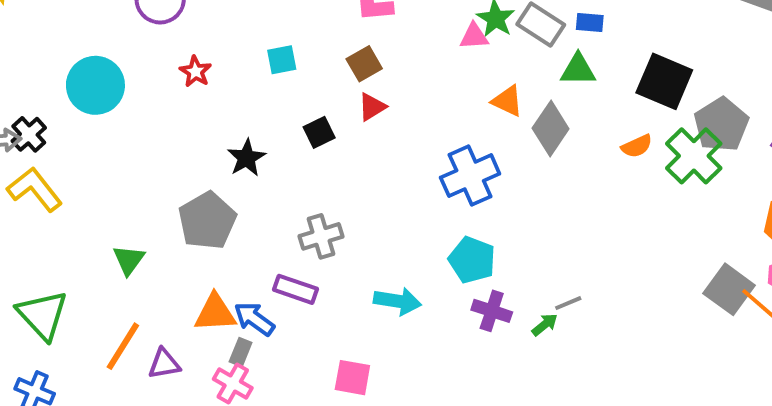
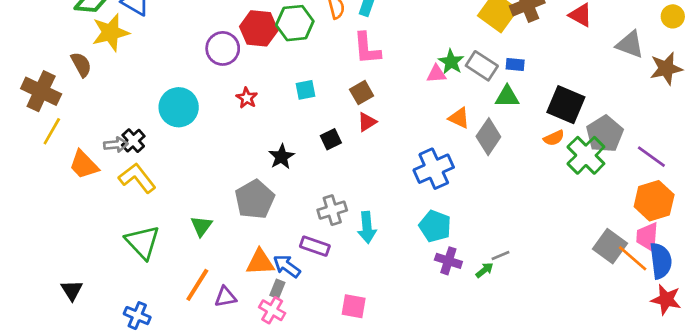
orange semicircle: (637, 146) -> (554, 138), moved
cyan arrow: (398, 301) -> (367, 227), moved, turned 76
green triangle: (42, 315) -> (143, 242), moved

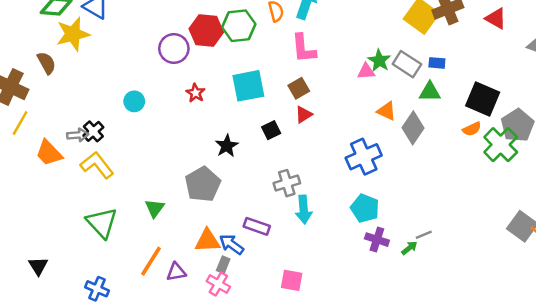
cyan square: (306, 90) -> (248, 86), size x1.8
cyan circle: (179, 107) -> (134, 101), size x0.6
gray cross: (332, 210) -> (287, 183), moved

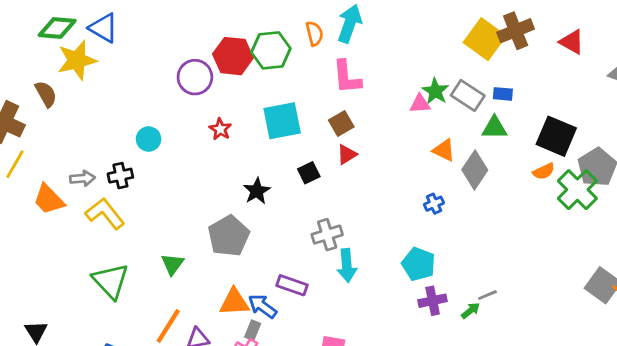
black cross: (93, 131) -> (120, 176), moved, turned 30
blue cross: (364, 157) -> (434, 204), moved, size x0.5
purple cross: (377, 240) -> (433, 301), turned -30

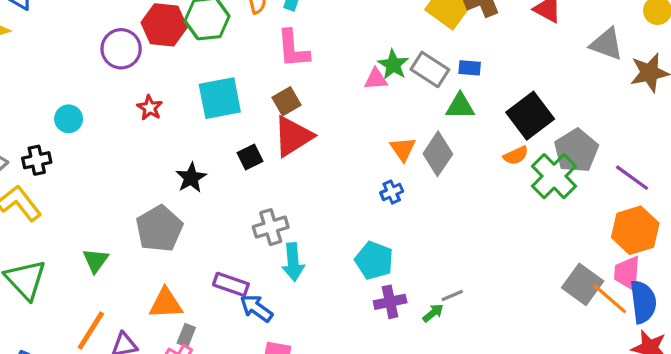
black square: (556, 136) -> (530, 116), turned 30
orange triangle: (444, 150) -> (403, 149), moved, turned 30
red triangle: (347, 154) -> (293, 136), size x1.8
blue arrow: (262, 306) -> (256, 308), moved

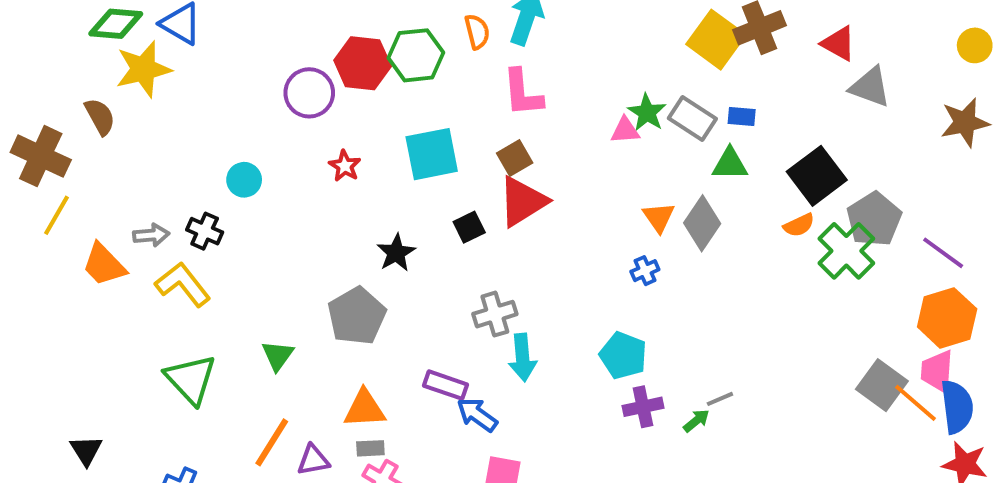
gray triangle: (607, 44) -> (870, 87), moved
black cross: (37, 160) -> (205, 231), turned 36
gray rectangle: (186, 335) -> (370, 448), moved, turned 65

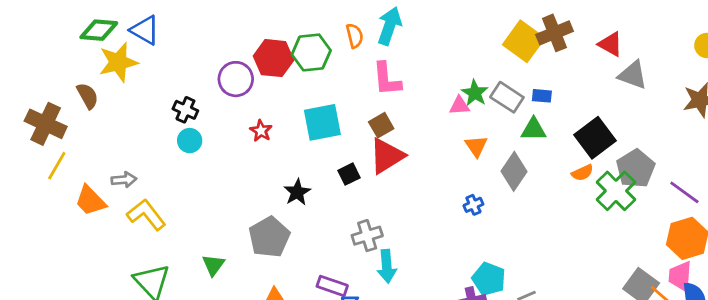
orange triangle: (659, 217) -> (476, 146), moved
black cross: (205, 231) -> (185, 110), moved
cyan pentagon: (623, 355) -> (489, 279), moved

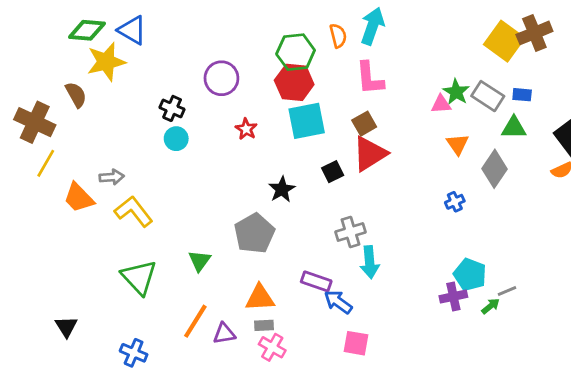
red hexagon: (273, 58) -> (294, 82), moved

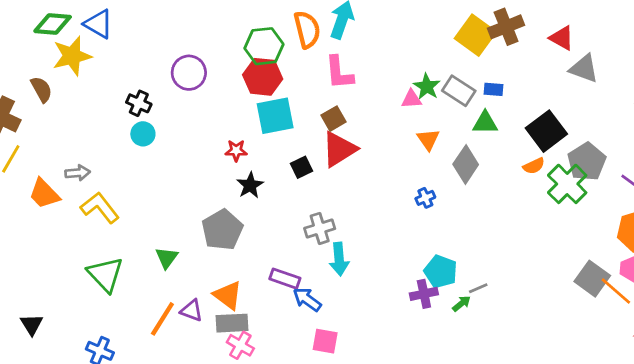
orange semicircle: (338, 36) -> (307, 30), size x1.5
red star: (246, 129) -> (236, 151), moved, turned -30
orange triangle: (260, 298) -> (228, 295), turned 40
gray rectangle: (264, 325) -> (232, 323), size x1.6
purple triangle: (224, 334) -> (192, 311), moved, turned 30

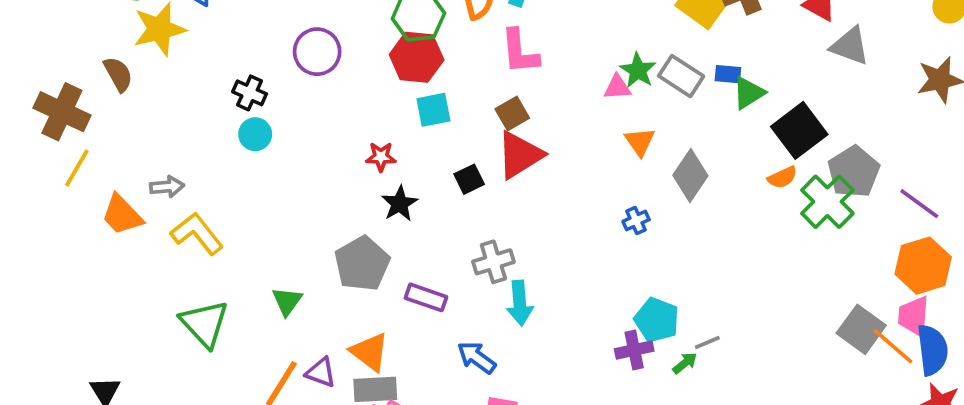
cyan square: (275, 116) -> (433, 110), size x0.7
green triangle: (485, 123) -> (749, 93), moved, turned -32
purple rectangle: (285, 279) -> (426, 297), moved

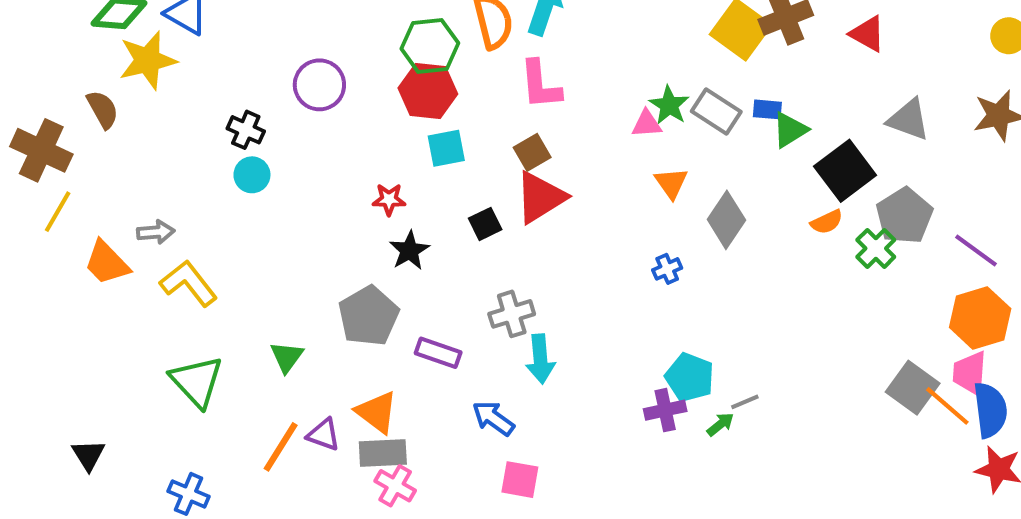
gray triangle: (850, 46) -> (908, 120), moved
green cross: (827, 202) -> (876, 248), size x0.7

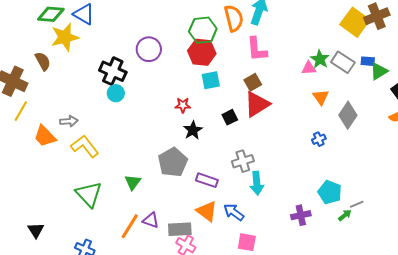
black cross: (246, 130) -> (113, 71), size x1.5
purple cross: (665, 410) -> (301, 215), moved
orange triangle: (377, 412) -> (207, 211), moved

